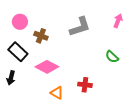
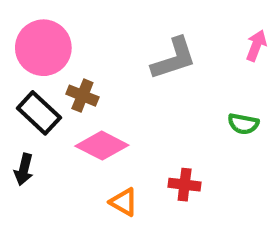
pink circle: (20, 22) -> (43, 48), size x1.6
brown cross: (41, 36) -> (82, 96), moved
green semicircle: (112, 57) -> (243, 124), turned -32

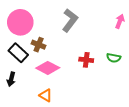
gray L-shape: (174, 59) -> (70, 20), moved, turned -35
red cross: (185, 185) -> (86, 60), moved
orange triangle: (124, 202) -> (46, 95), moved

